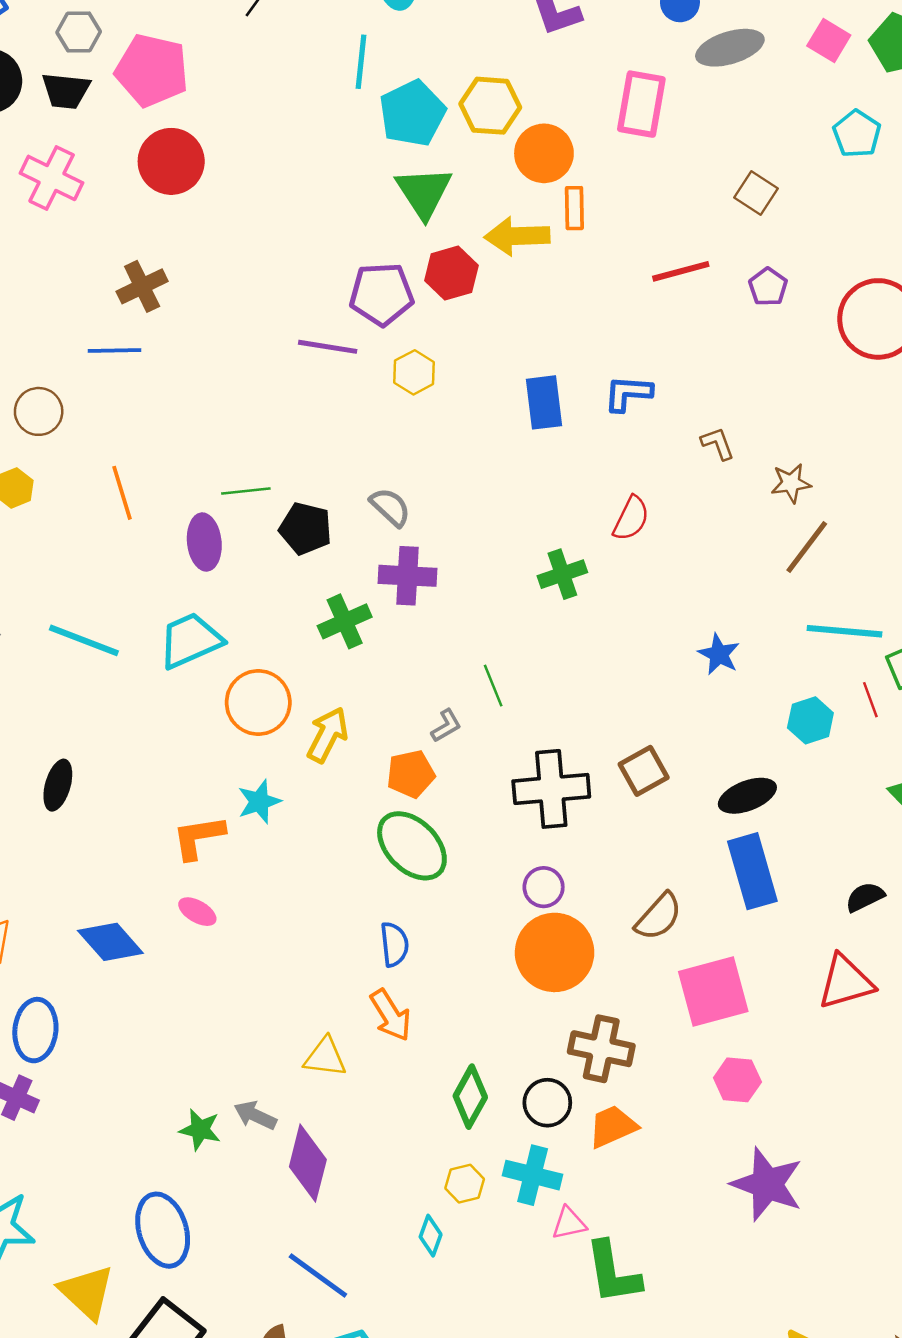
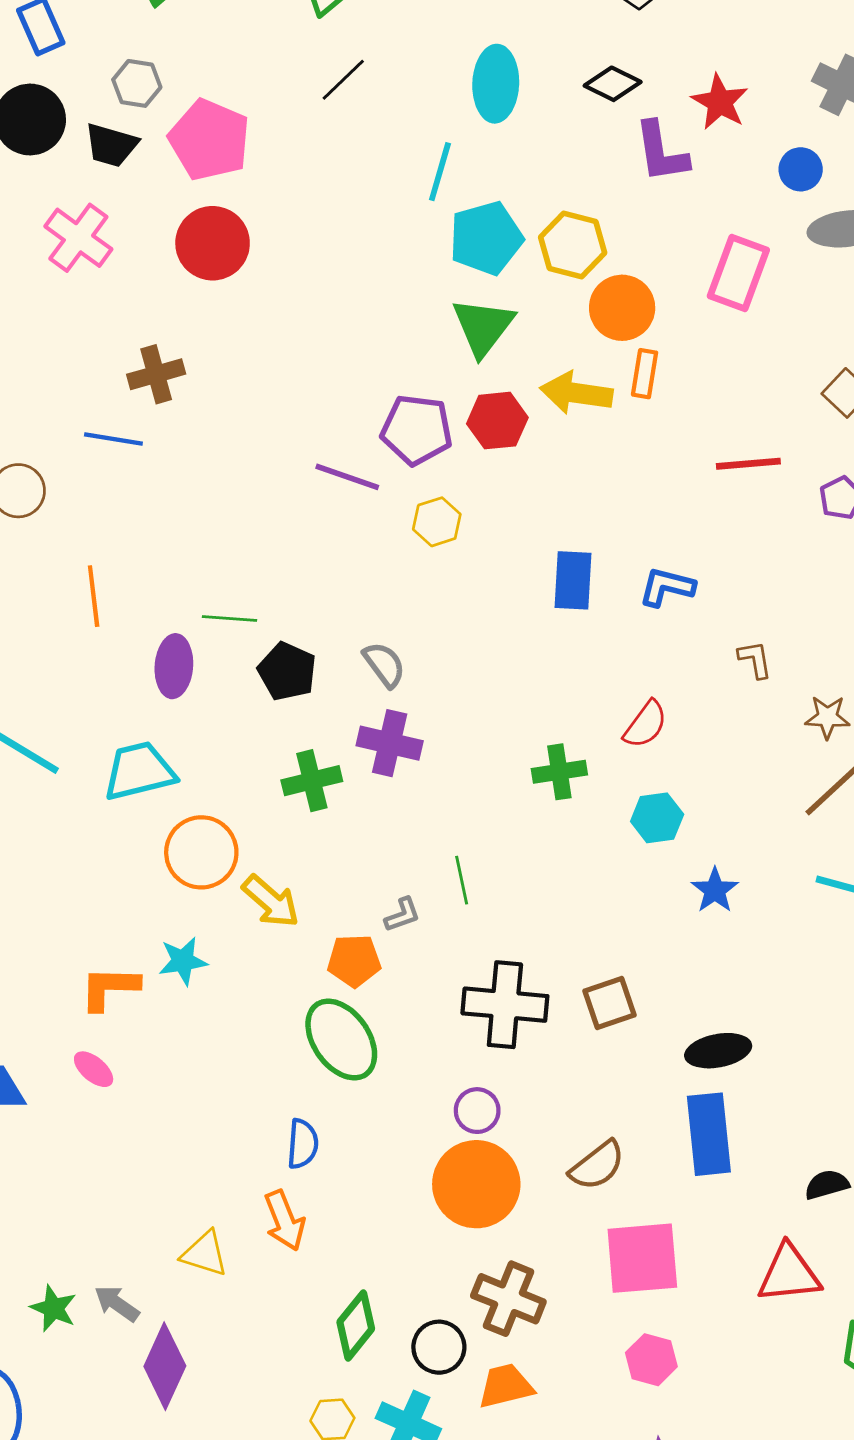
cyan hexagon: (810, 720) -> (657, 818), moved
yellow arrow: (328, 735) -> (271, 901), turned 94

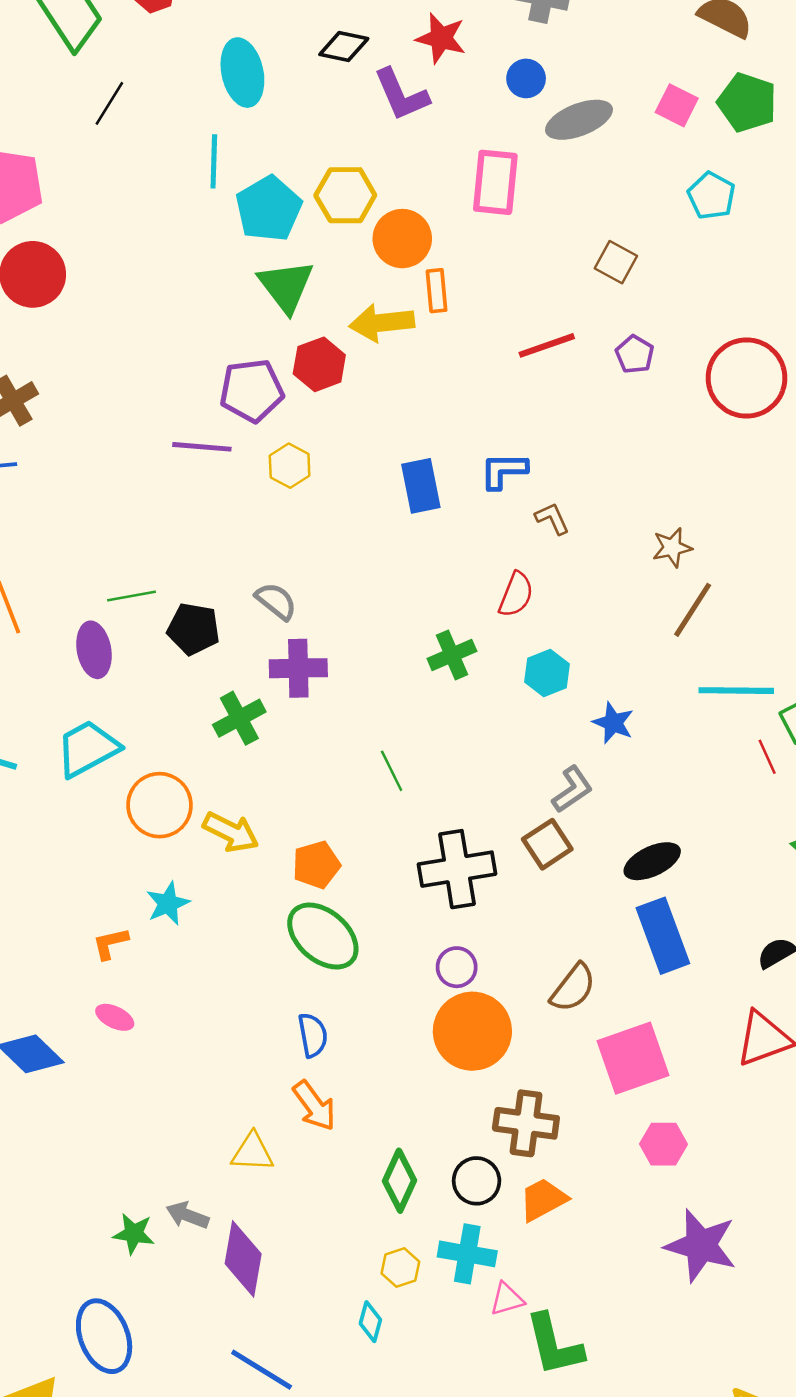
brown L-shape: (755, 659) -> (552, 519), moved
gray L-shape: (402, 915) -> (572, 789), moved, size x1.4
orange L-shape: (109, 988) -> (110, 943), size x0.7

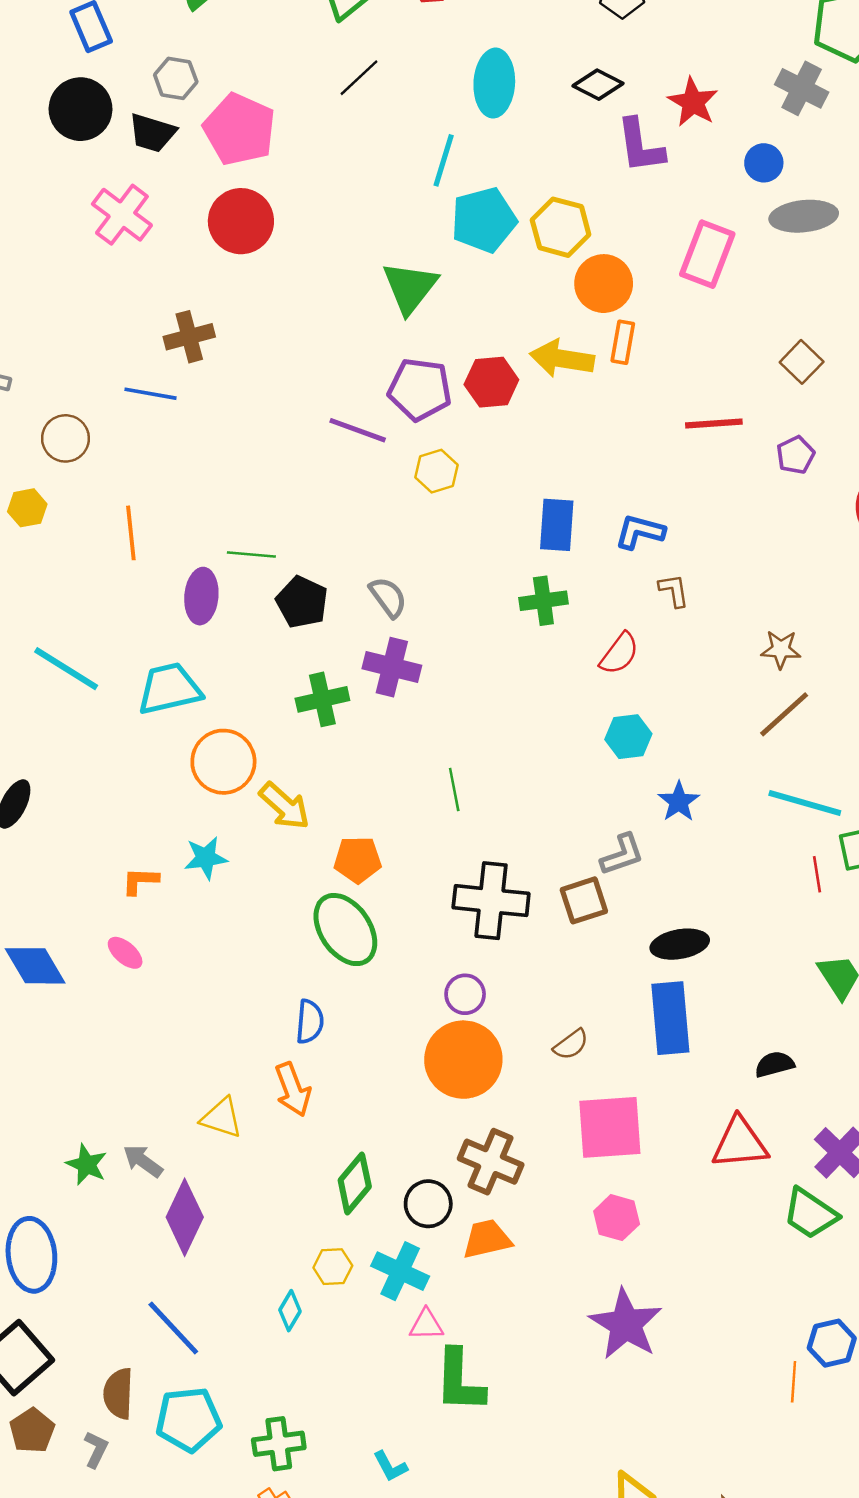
green triangle: (286, 286) -> (410, 288), moved
green cross: (452, 655) -> (543, 601), moved
brown semicircle: (573, 988) -> (571, 1044), size x0.7

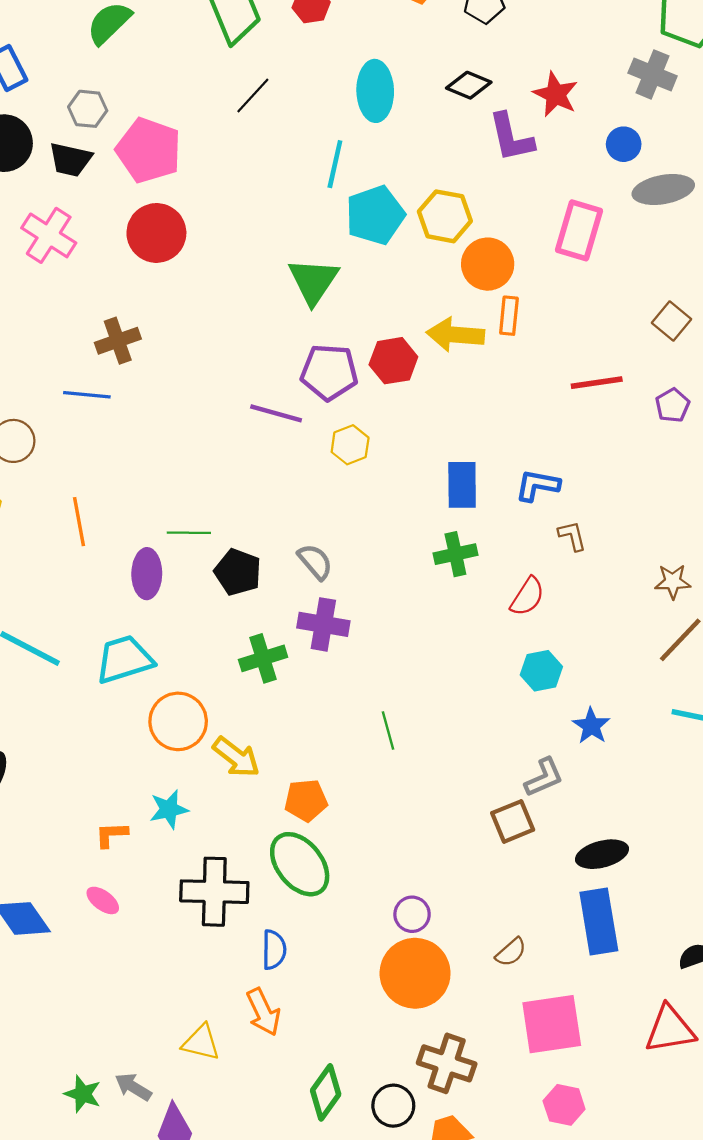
black cross: (491, 901) -> (214, 892), moved

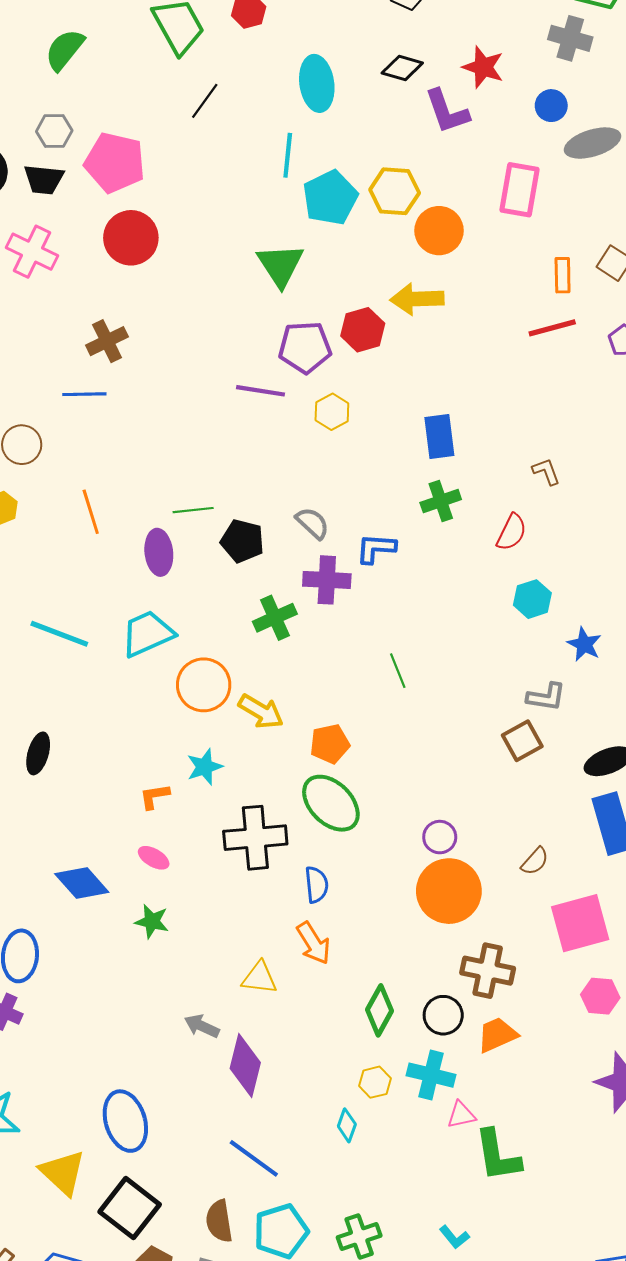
orange rectangle: (509, 316) -> (563, 275), moved
blue L-shape: (537, 485) -> (376, 548), moved
gray L-shape: (544, 777) -> (546, 697), turned 39
green star: (83, 1094) -> (152, 921), moved

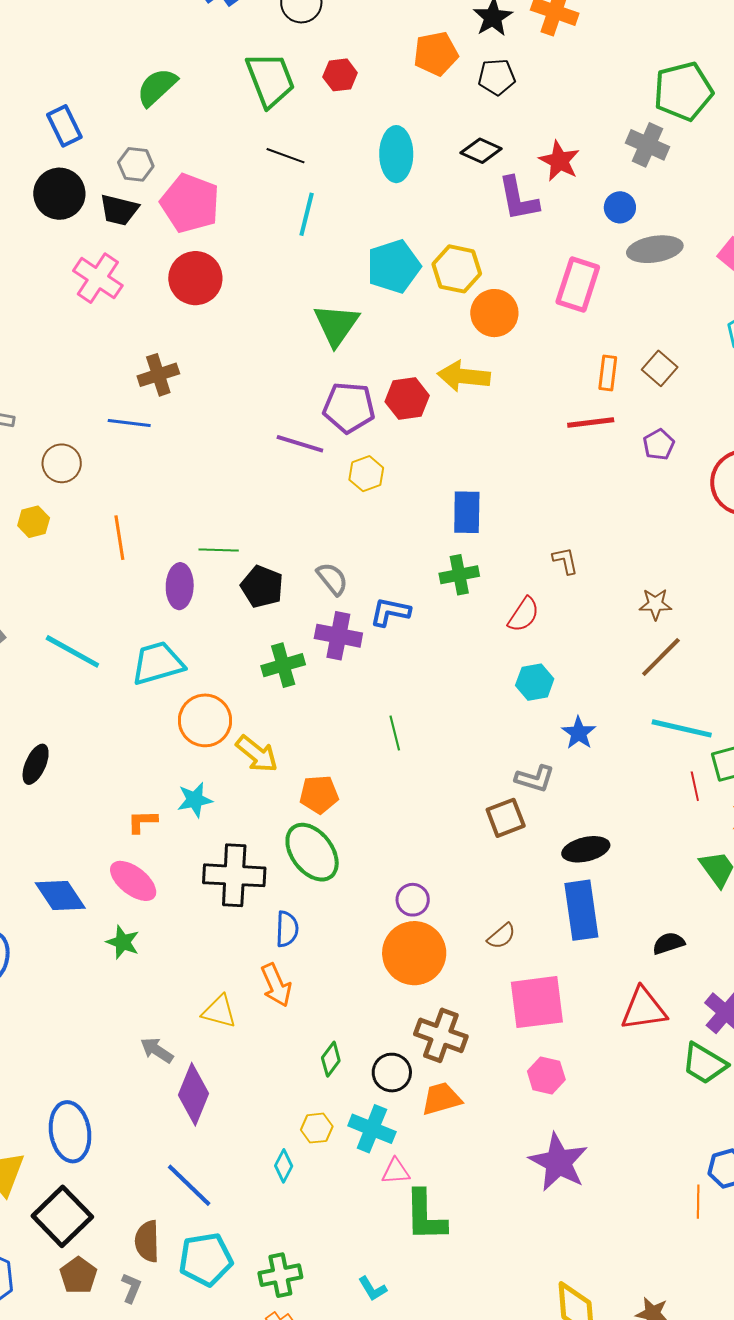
black line: (205, 101) -> (285, 156), turned 66
cyan line: (288, 155) -> (307, 214), moved
pink ellipse: (154, 858) -> (133, 881), size x1.6
green diamond: (379, 1010) -> (331, 1059), size x0.7

